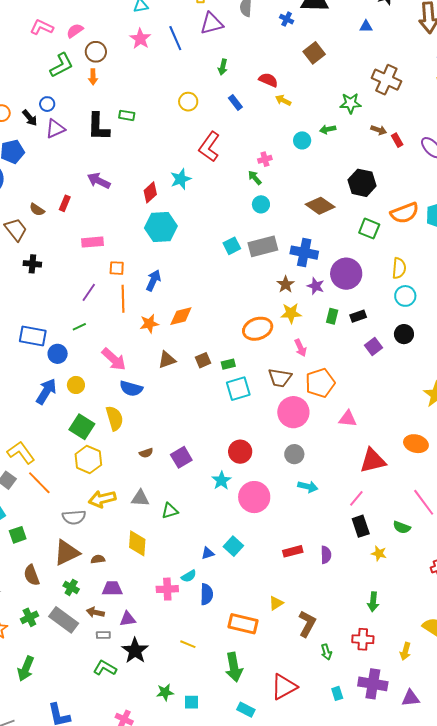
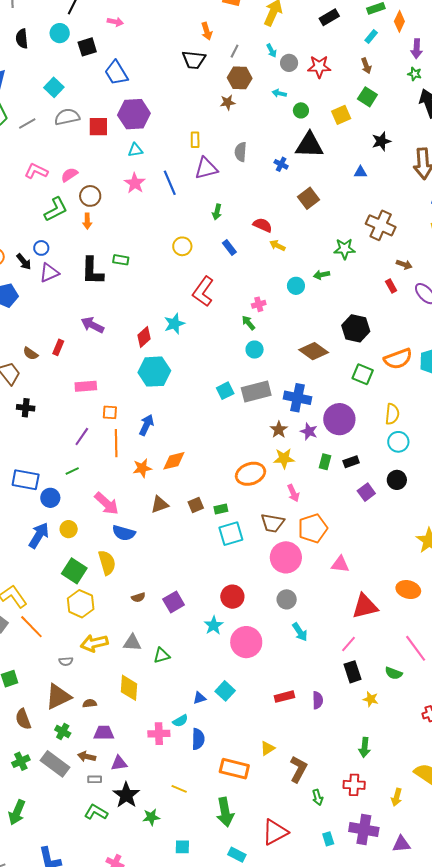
brown arrow: (379, 130) -> (404, 264), moved
cyan arrow: (308, 487) -> (300, 632), turned 42
gray semicircle: (74, 517) -> (66, 661), size x0.6
green star: (165, 692) -> (151, 817), moved

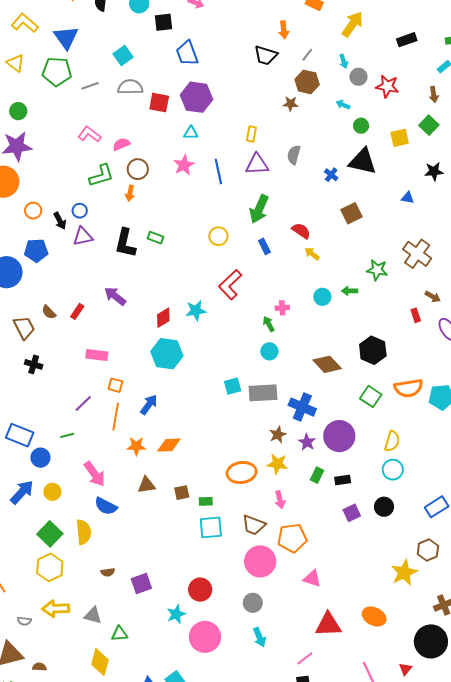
green arrow: (217, 212) -> (259, 209), size x1.8
yellow diamond: (129, 688) -> (100, 662), moved

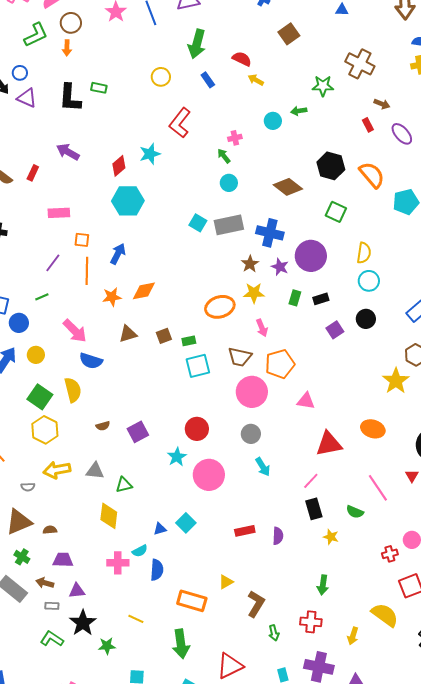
purple triangle: (83, 236) -> (27, 98), turned 45
cyan square: (233, 386) -> (198, 223), turned -36
orange semicircle: (408, 388) -> (372, 175), moved, turned -112

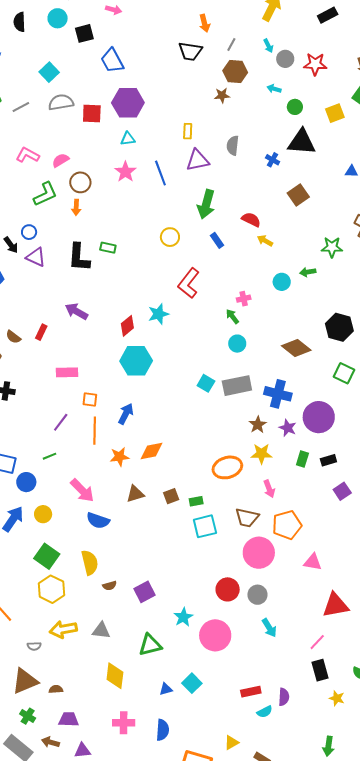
yellow semicircle: (73, 390) -> (90, 563), moved
red circle: (197, 429) -> (228, 589), moved
green triangle: (124, 485) -> (150, 645), moved, size x1.4
cyan semicircle: (140, 551) -> (265, 712), moved

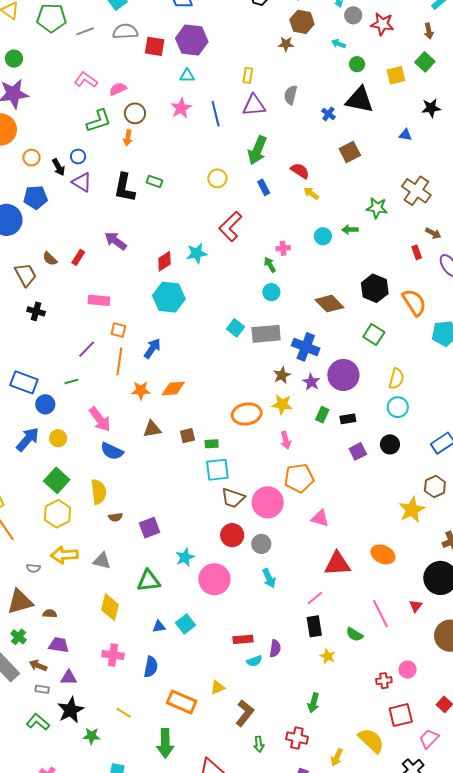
brown trapezoid: (247, 518) -> (233, 498), moved

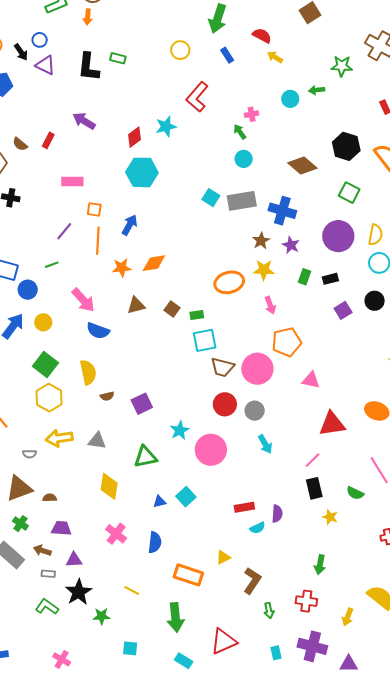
purple circle: (343, 375) -> (338, 236), moved
brown square: (187, 436) -> (172, 309), turned -35
pink cross: (113, 655) -> (116, 534), turned 35

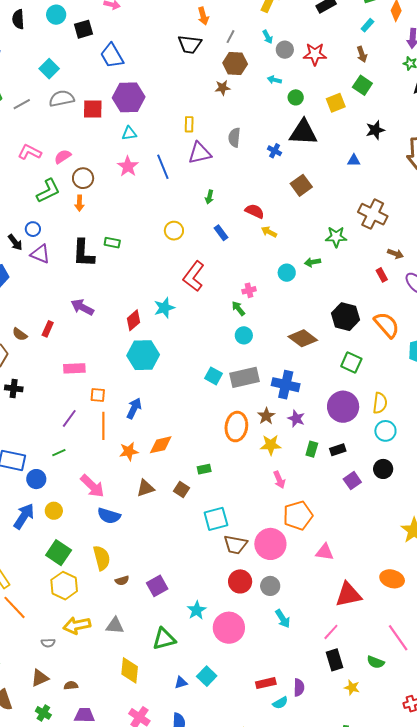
green arrow: (218, 19) -> (209, 197), size x0.5
orange ellipse: (229, 282) -> (236, 427), moved, turned -64
green rectangle: (197, 315) -> (204, 469), moved
brown triangle: (19, 488) -> (40, 678), size x0.7

